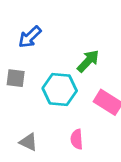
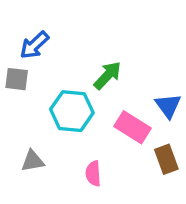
gray square: (16, 78) -> (17, 79), moved
gray triangle: (28, 142) -> (33, 161), moved, turned -36

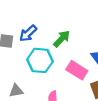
blue arrow: (34, 45) -> (28, 33), moved

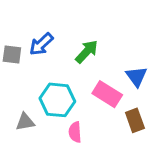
cyan hexagon: (40, 60) -> (57, 100), moved

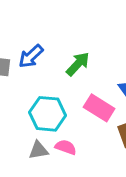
gray triangle: (25, 122) -> (38, 150), moved
pink semicircle: (75, 132) -> (66, 147), turned 114

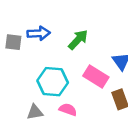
blue arrow: (31, 56) -> (39, 33), turned -140
gray triangle: (38, 150) -> (35, 112), moved

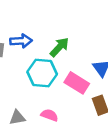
cyan hexagon: (53, 82) -> (42, 73), moved

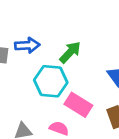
pink rectangle: (77, 83) -> (78, 105), moved

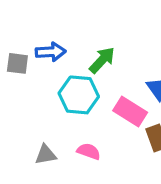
pink rectangle: (78, 105) -> (130, 112), moved

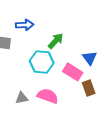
blue arrow: (51, 52) -> (25, 25), moved
pink semicircle: (89, 151) -> (48, 96), size x1.5

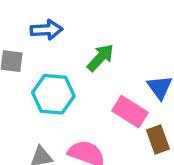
cyan hexagon: (42, 62) -> (53, 94), moved

